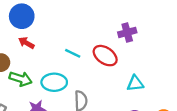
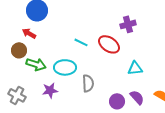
red arrow: (26, 43) -> (29, 33), moved

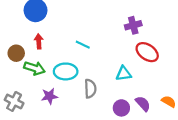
red arrow: (29, 33) -> (39, 41), moved, turned 56
red ellipse: (109, 44) -> (147, 52), moved
cyan triangle: (135, 68) -> (124, 74), moved

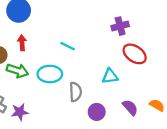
purple star: (49, 96) -> (20, 112), moved
purple circle: (121, 108) -> (97, 112), moved

